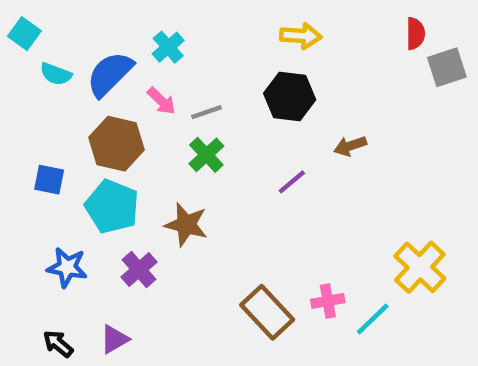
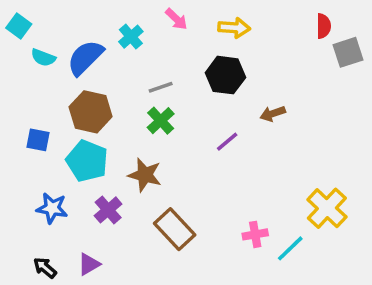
pink arrow: (161, 101) -> (176, 19), moved
brown rectangle: (267, 312) -> (175, 229), moved

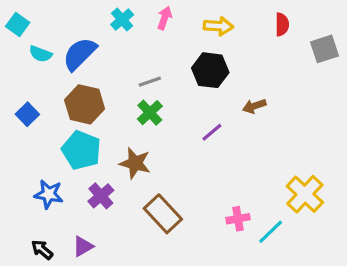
pink arrow: (176, 19) -> (165, 18), turned -115
red semicircle: (323, 26) -> (282, 24), moved
cyan cross: (131, 37) -> (122, 20), moved
blue square: (38, 140) -> (27, 114), moved, turned 35

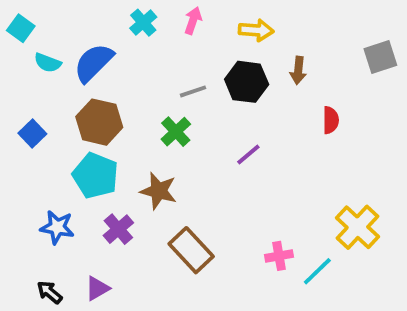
red semicircle: (282, 24) -> (331, 120), moved
gray line: (150, 82) -> (193, 91), moved
brown arrow: (254, 106) -> (298, 70), moved, turned -65

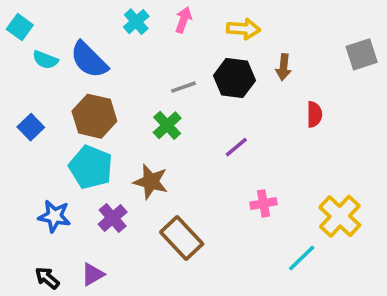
blue semicircle: (94, 63) -> (89, 60), turned -90
pink cross: (279, 256) -> (264, 203), moved

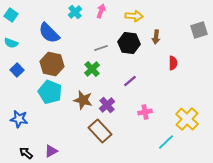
cyan semicircle: (45, 60) -> (11, 43), moved
blue star: (54, 216) -> (19, 119), moved
purple cross: (113, 218) -> (107, 105), moved

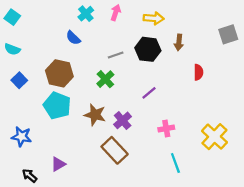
blue semicircle: (49, 33) -> (73, 38), moved, size x0.6
cyan line: (166, 142) -> (175, 163), moved, turned -66
purple triangle: (51, 151) -> (58, 164), moved

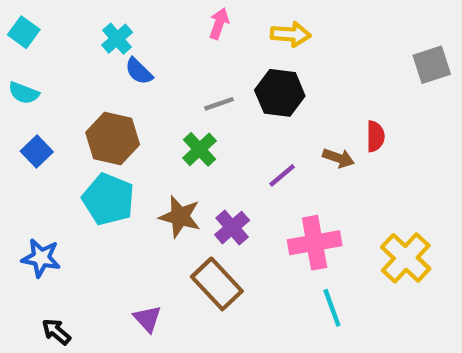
cyan cross: (86, 14) -> (117, 39), moved
brown arrow: (179, 42) -> (338, 158), moved, turned -77
pink cross: (166, 129) -> (315, 243), size x1.6
purple triangle: (58, 164) -> (147, 319), moved, turned -42

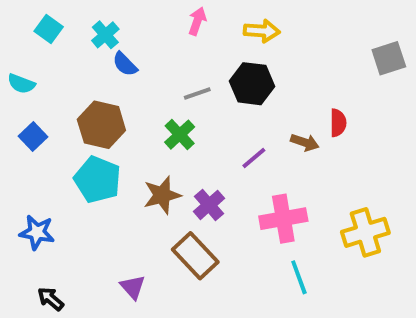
cyan square: (24, 32) -> (49, 29), moved
brown star: (180, 217) -> (162, 195), turned -30
yellow cross: (406, 258) -> (365, 232), turned 30

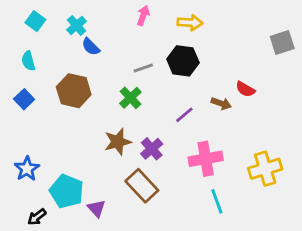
cyan semicircle: (21, 84) -> (28, 61), moved, turned 54
red semicircle: (338, 123) -> (245, 89), turned 120
cyan pentagon: (98, 180) -> (67, 191), moved
blue star: (37, 232) -> (27, 169), turned 30
black arrow: (51, 299) -> (37, 217), turned -78

